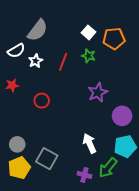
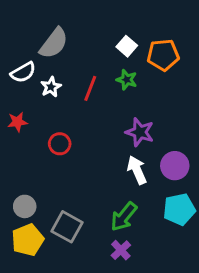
purple star: (98, 92) -> (140, 132), turned -30
white arrow: (90, 143) -> (137, 170), moved
green arrow: (108, 168) -> (124, 217), moved
purple cross: (84, 175) -> (121, 250), turned 32

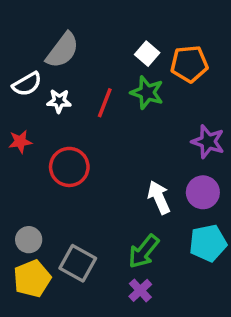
green star: (127, 80) -> (147, 93), size x1.4
white star: (51, 87) -> (59, 101), turned 30
purple star: (140, 132) -> (208, 142), moved
red circle: (60, 144) -> (69, 167), size x1.5

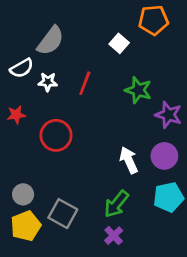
orange pentagon: (189, 64) -> (153, 20), moved
green star: (147, 93) -> (138, 90), moved

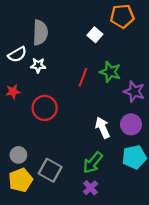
gray semicircle: (50, 41) -> (40, 33), turned -35
red line: (85, 83) -> (83, 77), moved

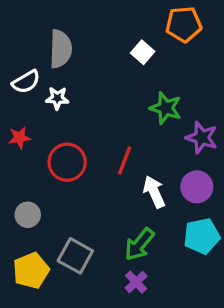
red line: (83, 77) -> (125, 161), moved
gray circle: (18, 155) -> (28, 215), moved

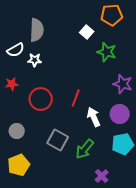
green star: (166, 108) -> (107, 52), moved
gray square: (75, 256) -> (58, 140), moved
purple cross: (136, 282) -> (102, 176), moved

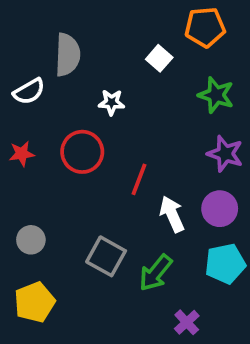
green star: (107, 52) -> (216, 95), moved
white star: (35, 60) -> (112, 102), moved
red circle: (41, 99) -> (82, 152), moved

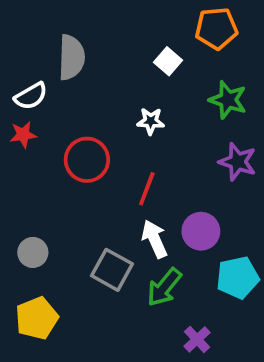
white star: (112, 102) -> (151, 121), moved
red star: (22, 154) -> (23, 135), moved
purple circle: (220, 209) -> (201, 231), moved
white arrow: (172, 214) -> (155, 239), moved

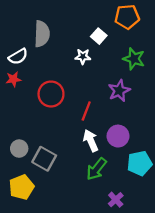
white star: (151, 121) -> (83, 57), moved
purple star: (238, 162) -> (119, 91), moved, turned 30
gray square: (112, 270) -> (44, 159), moved

